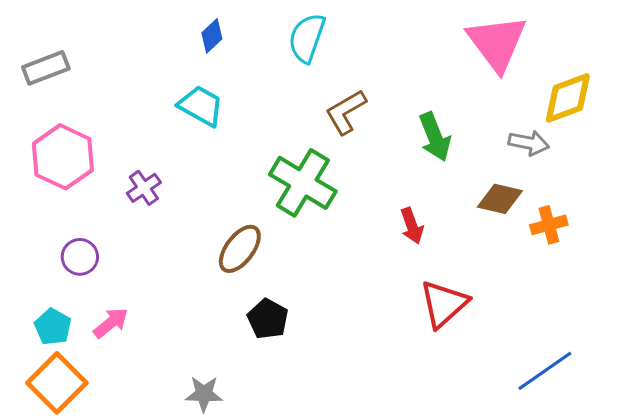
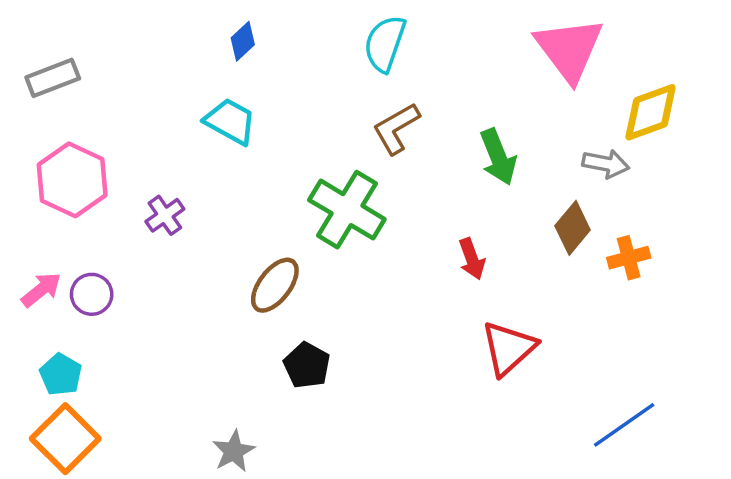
cyan semicircle: (307, 38) -> (385, 44), moved
brown diamond: (500, 199) -> (573, 228), turned -63
pink arrow: (111, 323) -> (41, 290), moved
gray star: (204, 394) -> (234, 451), turned -30

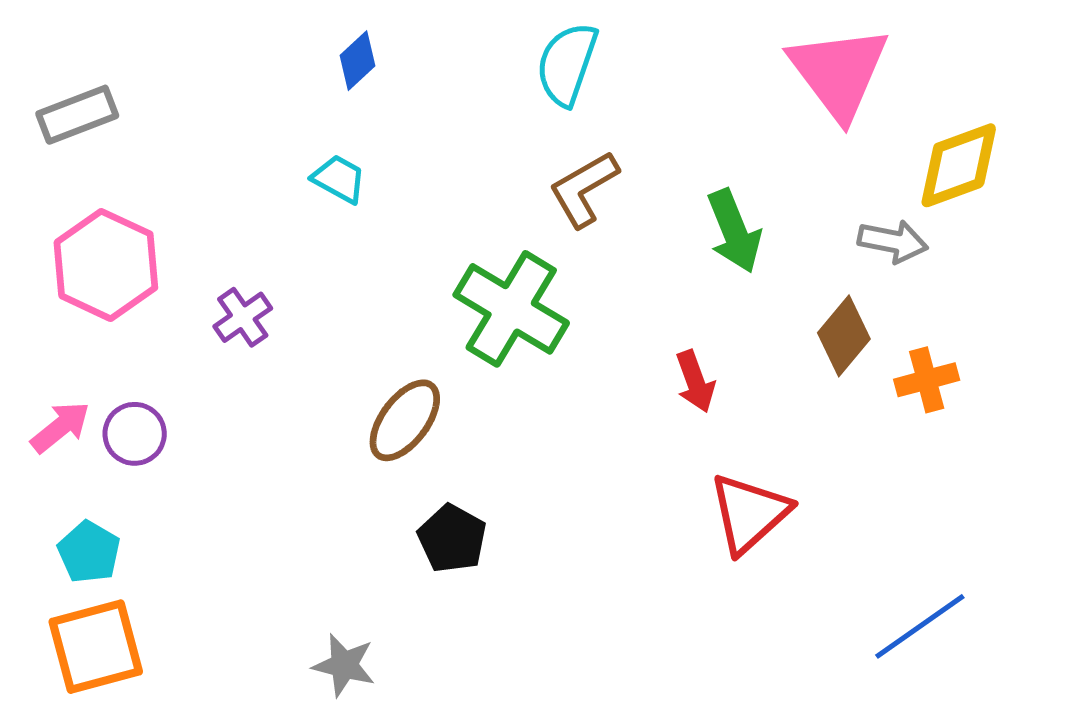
cyan trapezoid: (230, 121) -> (339, 179), size x0.7
orange square: (65, 439) -> (96, 647), turned 30
gray star: (234, 451) -> (344, 665), turned -30

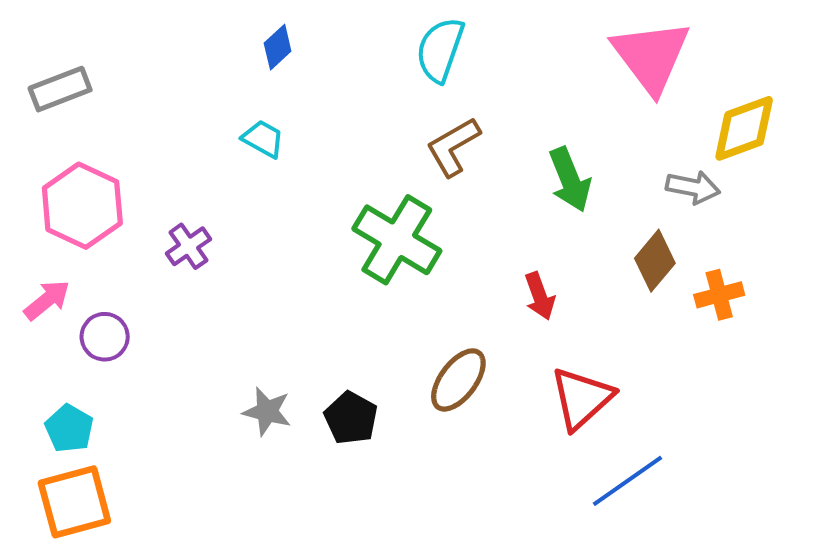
brown ellipse: (405, 420) -> (458, 380), moved
pink arrow: (60, 427) -> (47, 300), moved
blue line: (920, 626) -> (627, 481), moved
gray star: (344, 665) -> (267, 411), moved

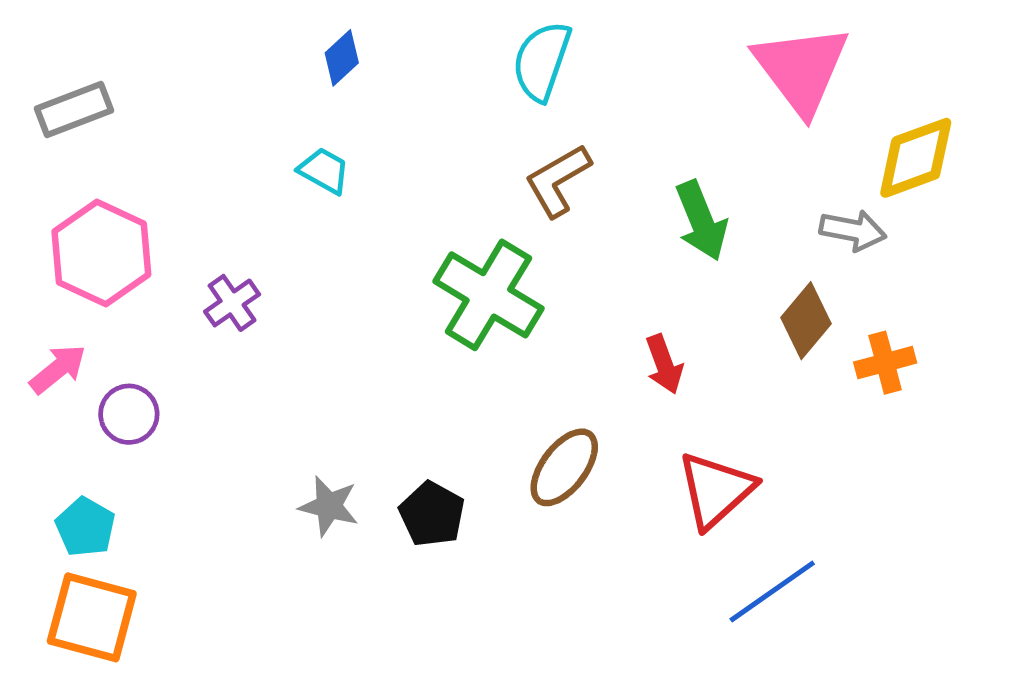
orange square: (74, 502) -> (92, 617), turned 30

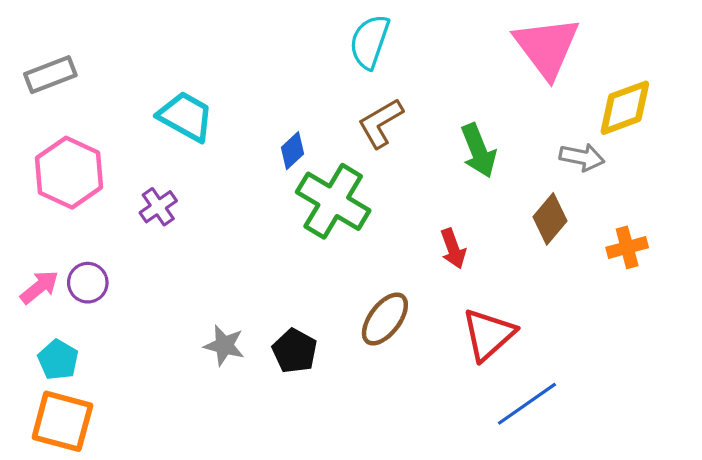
blue diamond: (342, 58) -> (292, 151), moved
cyan trapezoid: (324, 171) -> (186, 116), moved, size x1.6
orange cross: (885, 363) -> (627, 247), moved
pink arrow: (58, 369) -> (39, 287), moved

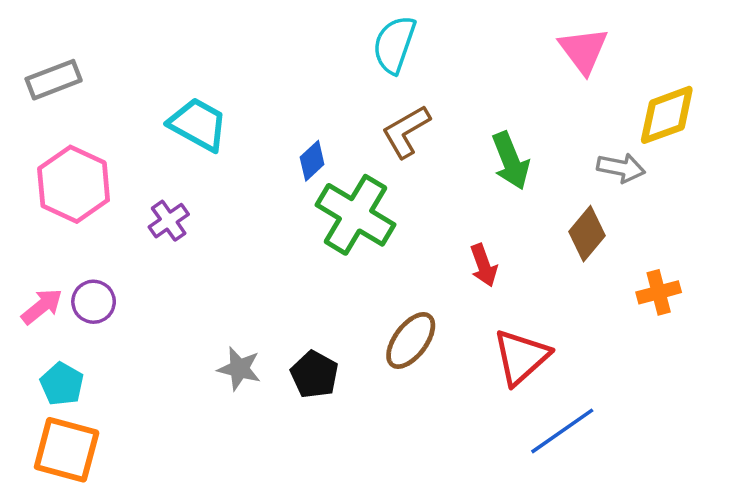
pink triangle: (547, 47) -> (583, 50), size x0.7
orange cross: (627, 247) -> (659, 292), moved

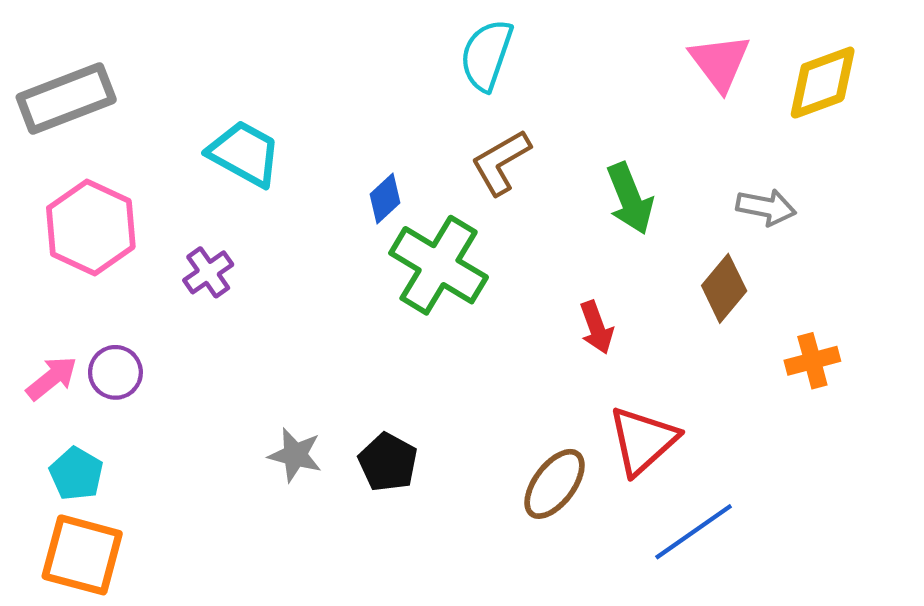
gray rectangle: (54, 80) -> (66, 99), size x1.4
yellow diamond: (667, 115) -> (823, 83), moved
brown ellipse: (411, 341) -> (555, 484), moved

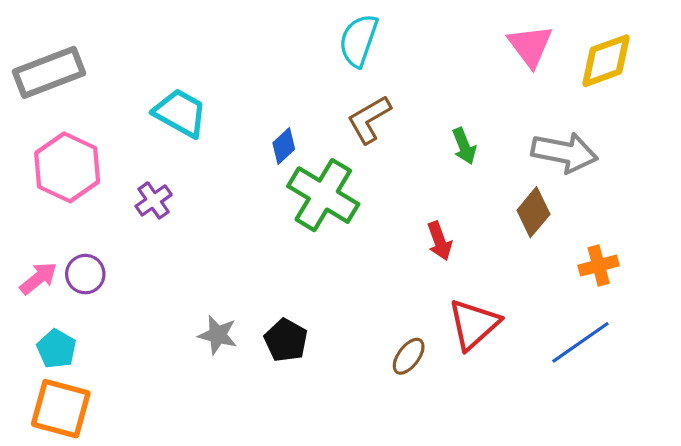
green arrow: (630, 198) -> (464, 146), size x0.7
gray arrow: (766, 207) -> (564, 152), size x1.5
brown ellipse: (555, 484) -> (409, 356), size x0.7
blue line: (694, 532) -> (580, 342), moved

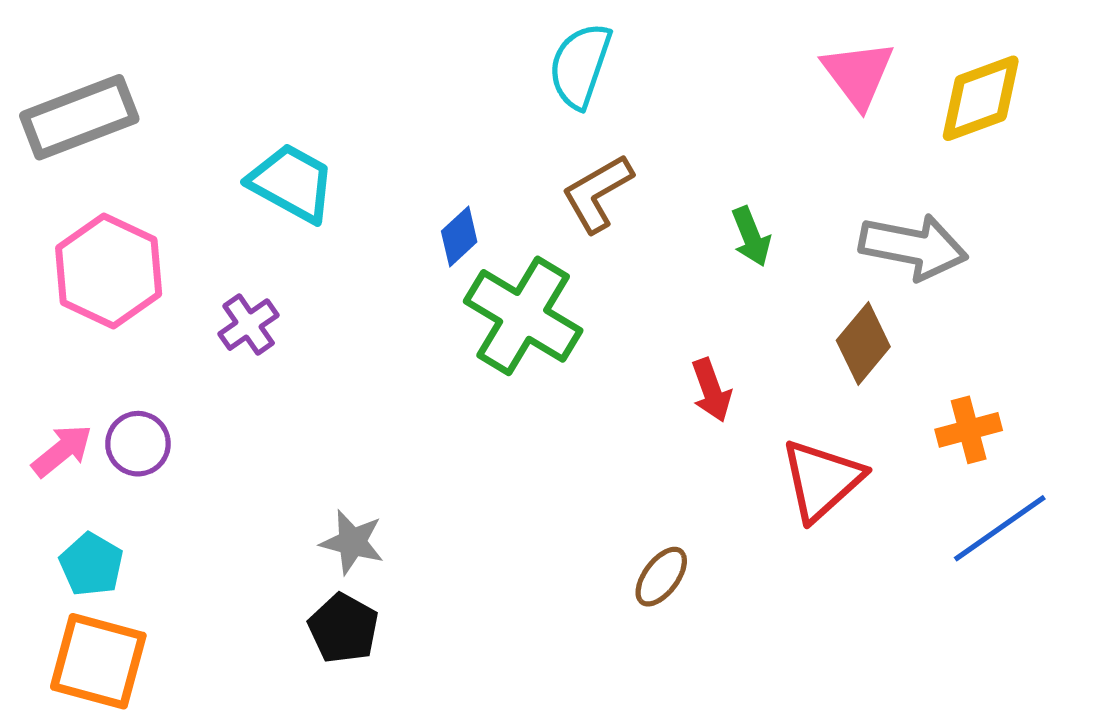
red triangle: (474, 324) -> (822, 480), moved
black pentagon: (286, 340) -> (343, 628), moved
blue line: (580, 342) -> (1000, 528), moved

